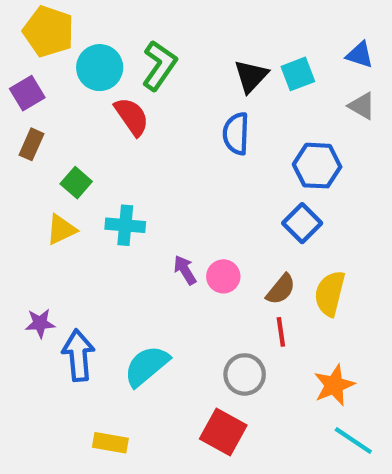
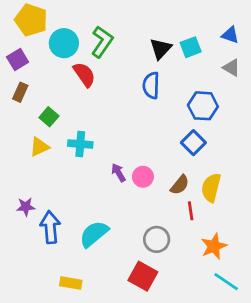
red line: (281, 332) -> (191, 211), moved

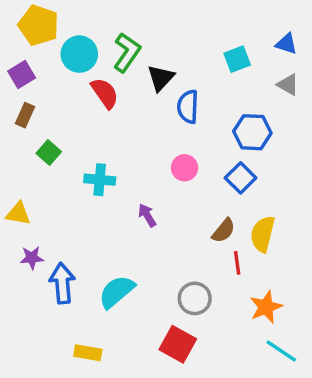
black triangle: (161, 49) -> (161, 78), moved
green square: (49, 117) -> (49, 153), moved
yellow triangle: (39, 147) -> (18, 214), moved, turned 35
pink circle: (143, 177) -> (185, 168), moved

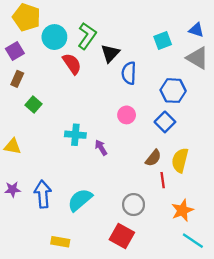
gray triangle: (288, 85) -> (198, 58), size x1.5
cyan cross: (100, 180) -> (75, 135), moved
purple star: (32, 258) -> (13, 189), moved

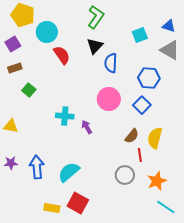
green L-shape: (87, 36) -> (96, 17), moved
brown rectangle: (17, 79) -> (15, 68), turned 48
pink circle: (127, 115) -> (109, 99), size x1.5
gray circle: (134, 205) -> (125, 175), moved
red square: (122, 236) -> (78, 203), moved

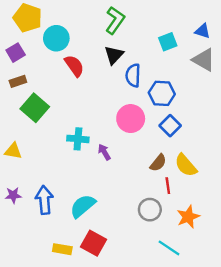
blue hexagon: (149, 78) -> (162, 93), moved
green square: (29, 90) -> (35, 108), size x1.6
yellow semicircle: (155, 138) -> (186, 165), turned -55
cyan line: (166, 207) -> (169, 248), moved

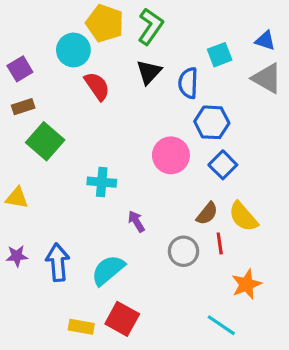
yellow pentagon: (28, 18) -> (105, 23), moved
blue semicircle: (133, 75) -> (188, 83), moved
purple arrow: (104, 152) -> (136, 221), moved
gray circle: (150, 210) -> (183, 251), moved

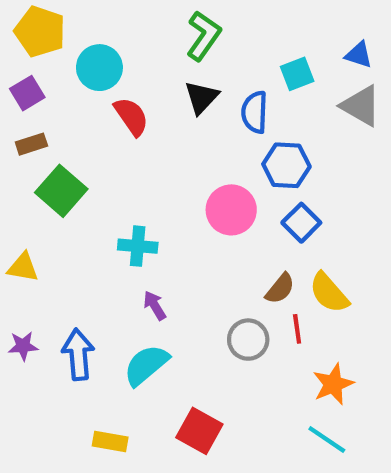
yellow pentagon: (105, 23) -> (40, 31), moved
purple arrow: (136, 221) -> (155, 306), moved
red square: (122, 319) -> (199, 431), moved
cyan line: (221, 325) -> (327, 439), moved

